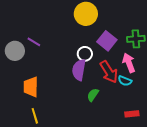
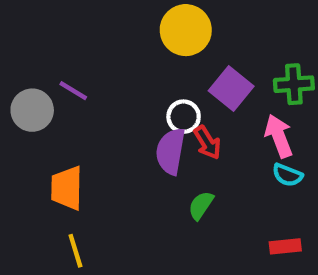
red arrow: (109, 72) -> (207, 143), moved, size x0.7
cyan semicircle: (125, 81) -> (287, 175), moved

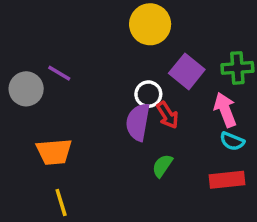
orange trapezoid: (67, 188) -> (54, 152), turned -96
red rectangle: (285, 246) -> (227, 180), moved, size x1.4

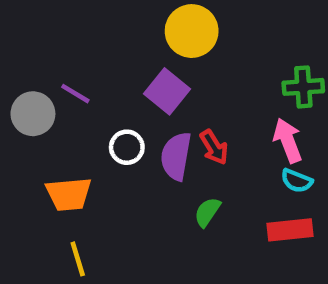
purple square: (187, 71) -> (167, 91), moved
white circle: (148, 94) -> (127, 147), moved

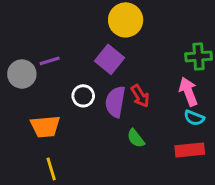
purple line: (75, 94) -> (50, 61), turned -48
green semicircle: (207, 212) -> (136, 138), turned -72

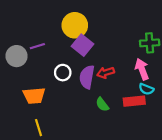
yellow circle: (126, 20) -> (75, 25), moved
red arrow: (140, 96) -> (106, 73), turned 105
red rectangle: (190, 150) -> (134, 101), moved

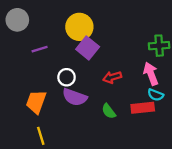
gray circle: (17, 56) -> (17, 20), moved
purple semicircle: (87, 77) -> (75, 97), moved, turned -80
orange trapezoid: (34, 96) -> (36, 102), turned 115

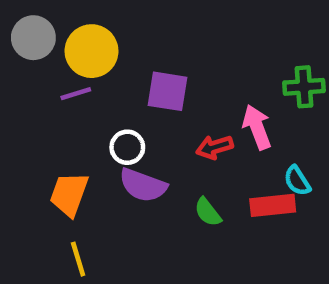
yellow circle: (79, 27) -> (92, 51), moved
purple square: (88, 48) -> (168, 91), turned -30
pink arrow: (151, 74) -> (257, 127), moved
cyan semicircle: (156, 95) -> (297, 181), turned 35

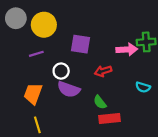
purple line: (76, 94) -> (36, 54), moved
pink arrow: (257, 127) -> (127, 49), moved, turned 108
cyan semicircle: (297, 181) -> (143, 87), turned -40
red rectangle: (273, 205) -> (110, 118), moved

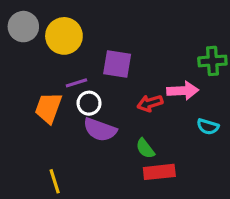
pink arrow: (127, 49) -> (183, 91), moved
purple line: (36, 54) -> (76, 83), moved
orange trapezoid: (33, 94) -> (48, 108), moved

